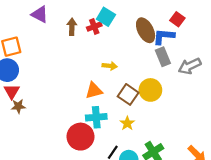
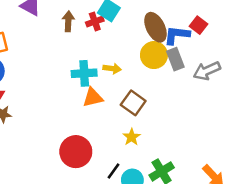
red square: (177, 19) -> (198, 25), moved
yellow circle: (150, 90) -> (154, 55), moved
cyan cross: (96, 117) -> (84, 73), moved

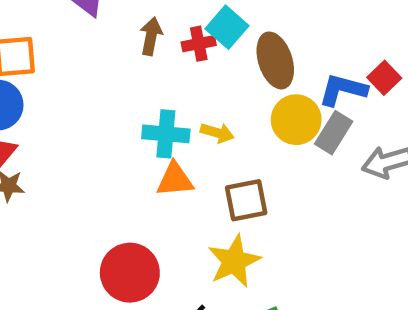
brown ellipse: (155, 27) -> (275, 60), moved
gray rectangle: (175, 59) -> (334, 133), turned 45
brown square: (133, 103) -> (246, 200), turned 35
yellow star: (132, 137) -> (234, 261), size x1.6

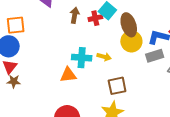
yellow circle: (296, 120) -> (131, 41), moved
gray rectangle: (334, 133) -> (155, 56), turned 42
orange triangle: (175, 180) -> (68, 75), moved

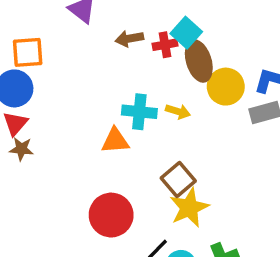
brown arrow: (75, 15) -> (129, 39), turned -112
brown ellipse: (129, 25) -> (199, 61), moved
brown square: (117, 86) -> (178, 180), moved, turned -30

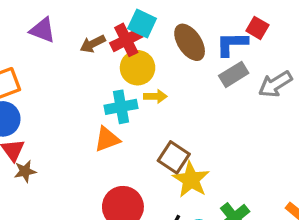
red cross: (165, 45) -> (126, 40), size x1.4
brown ellipse: (199, 61) -> (190, 42), moved
yellow circle: (226, 87) -> (138, 68), moved

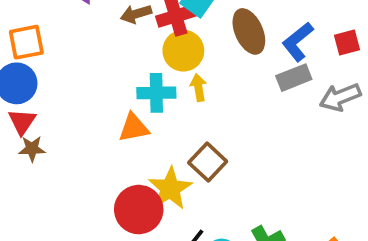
red square: (257, 28) -> (347, 42), moved, turned 35
blue L-shape: (232, 44) -> (298, 42), turned -48
yellow arrow: (155, 96) -> (198, 88), turned -110
yellow star: (191, 180) -> (170, 188), moved

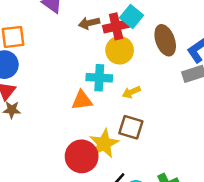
yellow arrow: (198, 88) -> (131, 92), moved, turned -108
brown square: (208, 162) -> (131, 127), turned -30

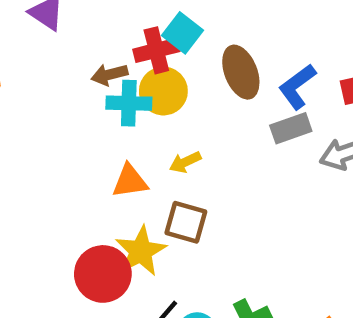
brown arrow: (89, 23) -> (109, 75), moved
cyan cross: (99, 78) -> (129, 103), moved
orange triangle: (82, 100) -> (130, 181), moved

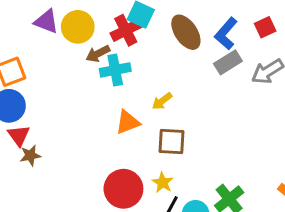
yellow circle: (163, 91) -> (78, 27), moved
yellow star: (141, 251) -> (163, 182), moved, size x0.6

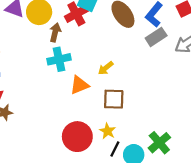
brown arrow: (98, 54) -> (55, 32), turned 132
cyan cross: (115, 70) -> (59, 59), moved

